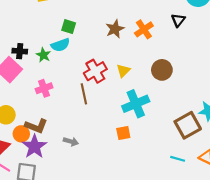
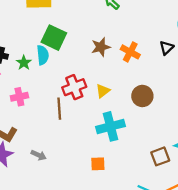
green square: (69, 27) -> (54, 38), size x1.6
orange cross: (144, 29) -> (130, 52), turned -36
cyan semicircle: (60, 45) -> (43, 55), turned -84
brown square: (188, 125) -> (160, 156), size x0.7
orange square: (123, 133) -> (98, 164), moved

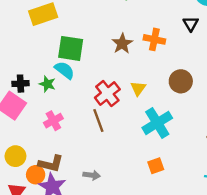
cyan semicircle: (43, 55) -> (65, 70), turned -30

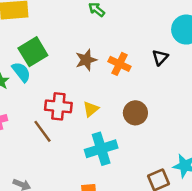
green square: (71, 48) -> (33, 52), turned 36
red cross: (107, 93) -> (58, 106), turned 30
brown line: (98, 121) -> (43, 131), turned -30

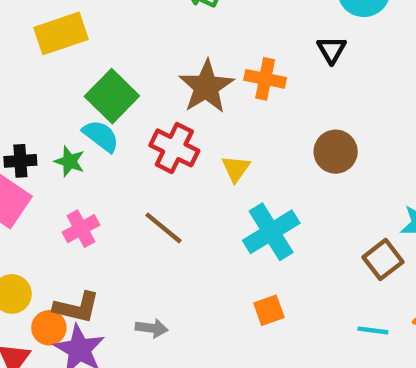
brown star: (86, 60) -> (206, 87), size x1.4
red cross: (58, 106) -> (174, 148), moved, turned 35
brown circle: (135, 113) -> (336, 152), moved

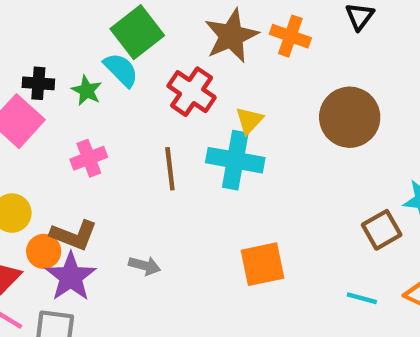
brown circle: (336, 152) -> (350, 117), size x1.4
brown line: (163, 228) -> (170, 169), turned 36
cyan cross: (271, 232) -> (235, 160), moved, turned 34
orange square: (269, 310) -> (263, 264), size x1.5

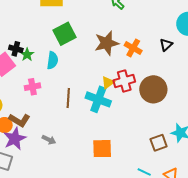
cyan semicircle: (121, 70) -> (53, 60), moved, turned 42
green star: (87, 91) -> (27, 55), moved
red cross: (192, 92) -> (124, 81), moved, turned 30

